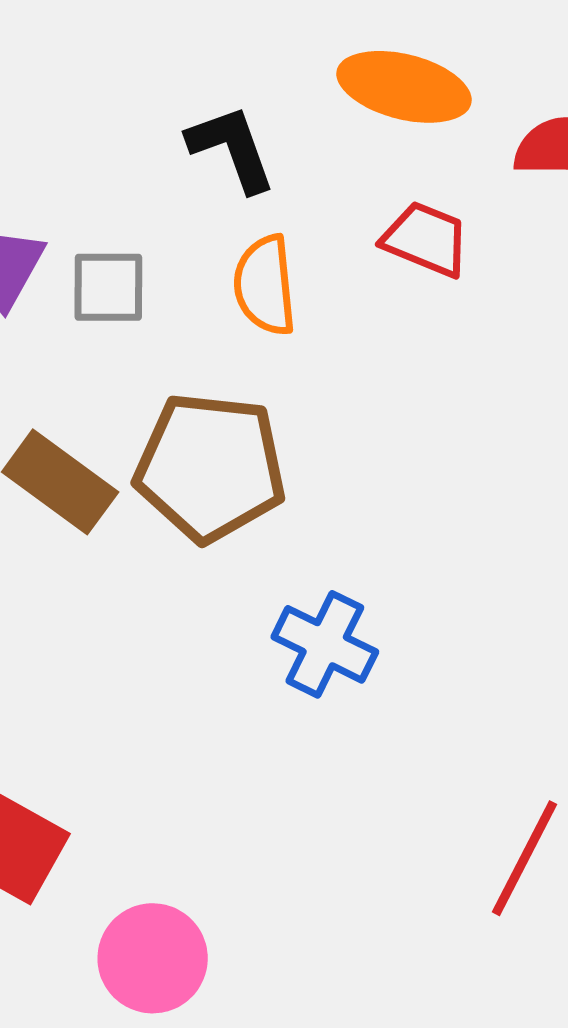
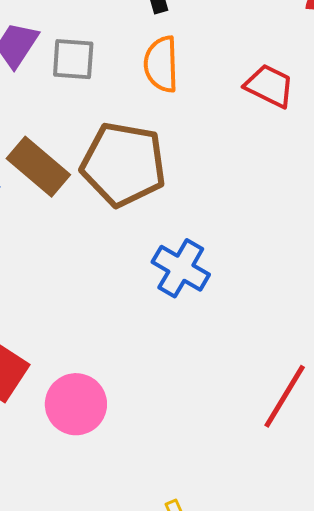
red trapezoid: (426, 239) -> (269, 86), moved
pink circle: (153, 958) -> (76, 404), moved

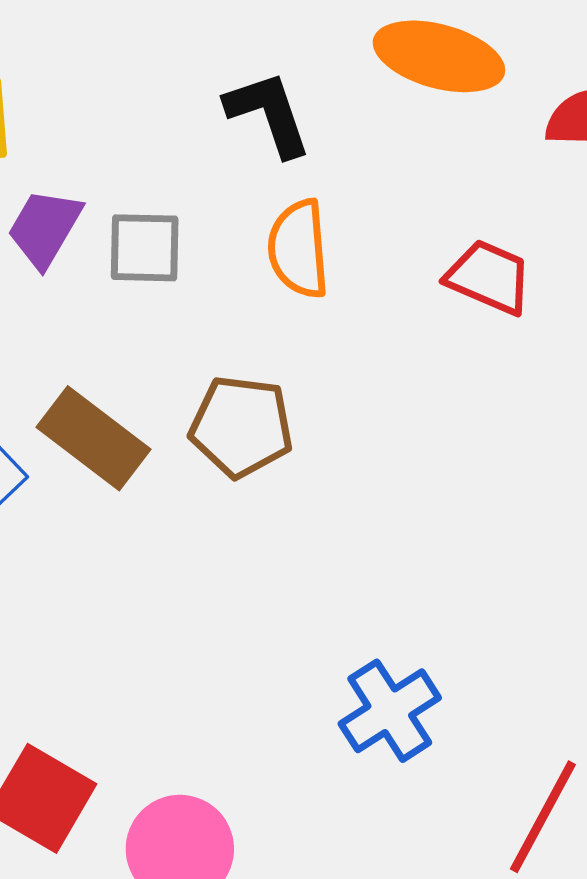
brown pentagon: (123, 164) -> (241, 427), size x0.7
blue cross: (181, 268) -> (390, 711), moved, turned 30

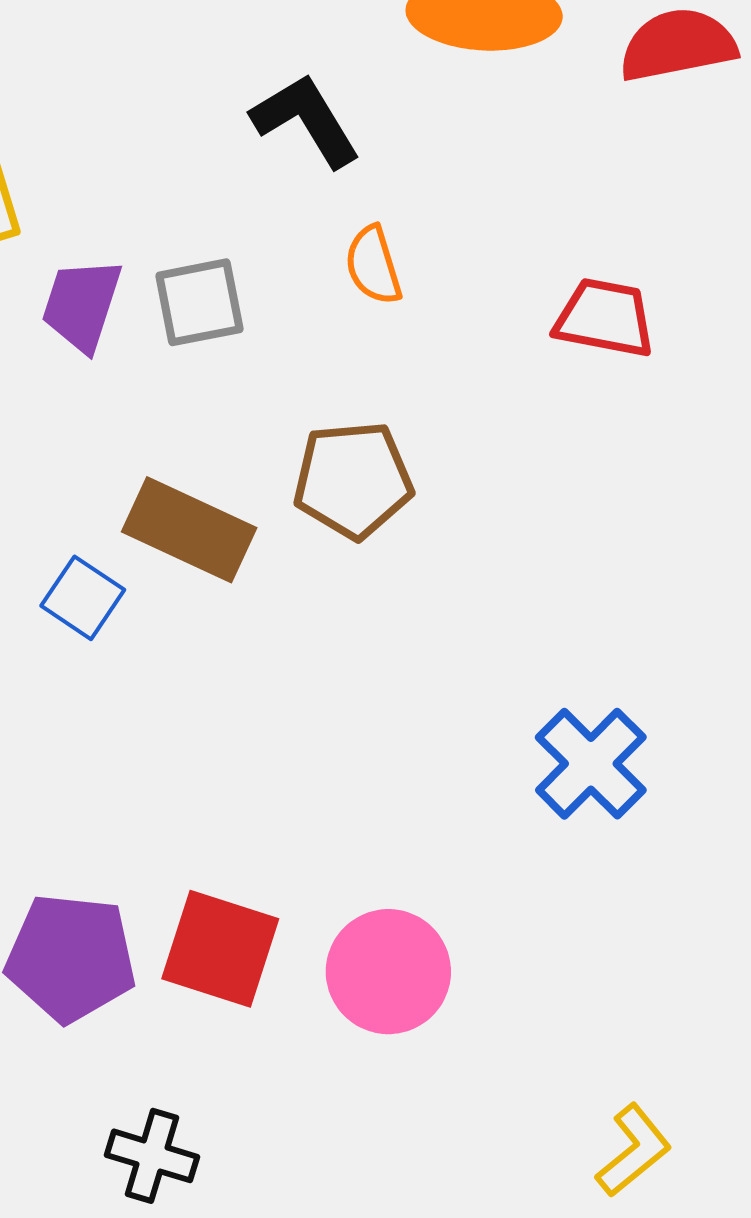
orange semicircle: (299, 249) -> (373, 265), size x0.7
red trapezoid: (489, 277) -> (605, 318), moved

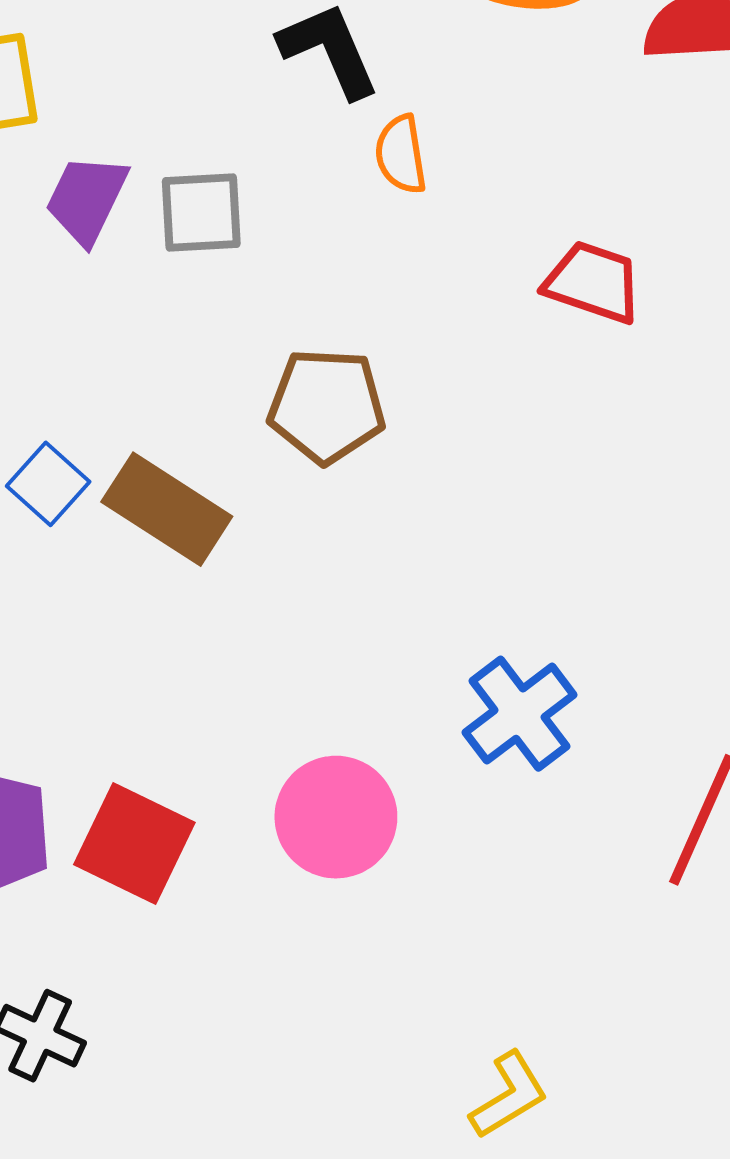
orange semicircle: (373, 265) -> (401, 154), moved
brown rectangle: (189, 530) -> (167, 509), moved
pink circle: (388, 972) -> (336, 817), moved

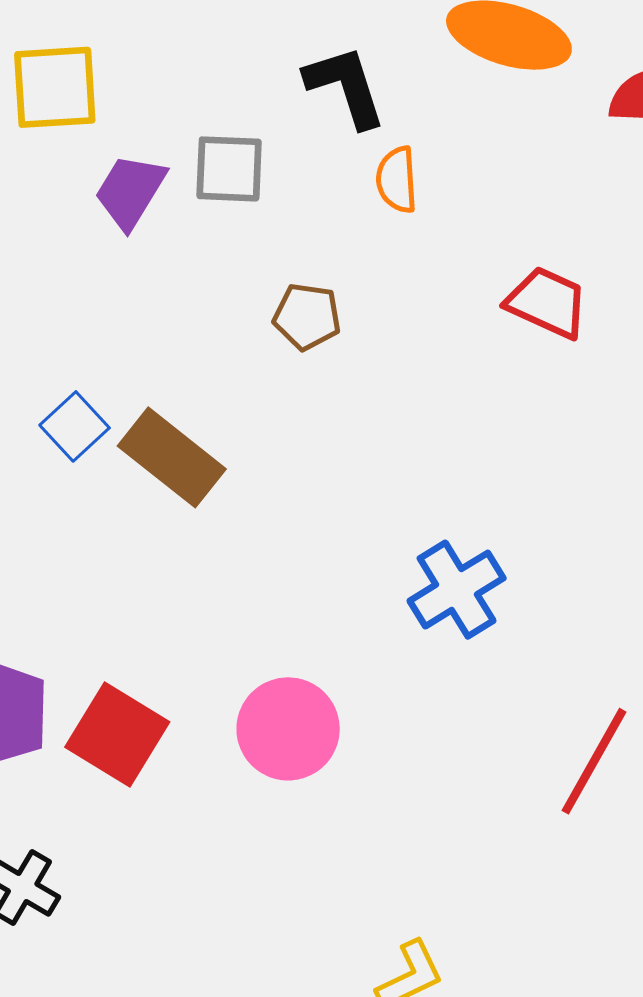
gray square: (201, 213) -> (229, 169), moved
brown pentagon: (327, 406) -> (307, 317), moved, size x0.7
blue cross: (519, 714) -> (457, 590), moved

